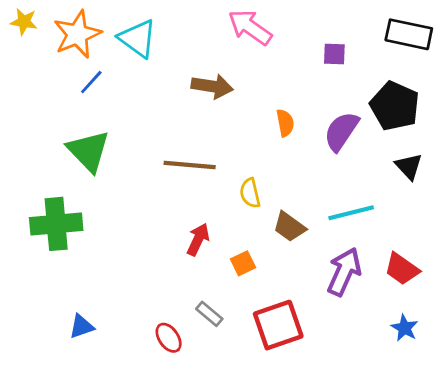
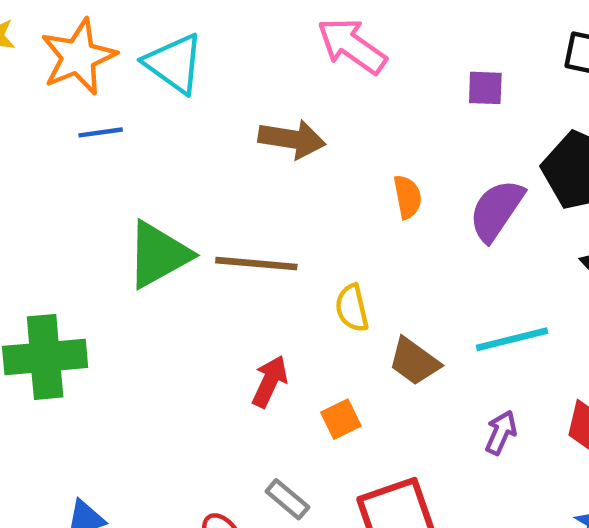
blue line: (91, 82) -> (101, 132), turned 40
green triangle: (88, 151) -> (158, 255), moved, turned 45
purple arrow: (344, 272) -> (501, 433), size x0.6

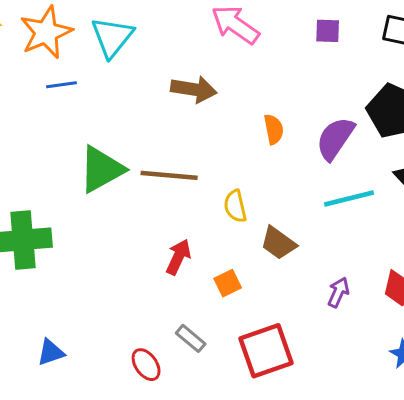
cyan triangle: (174, 63) -> (112, 37), turned 33
purple square: (485, 88) -> (328, 31), moved
cyan line: (512, 339) -> (349, 198), moved

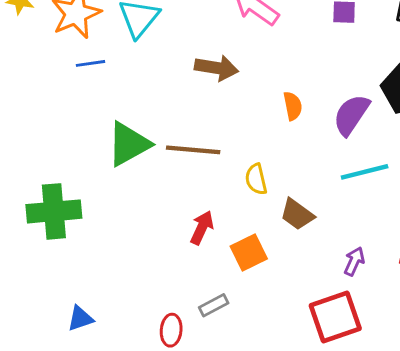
orange square: (228, 283) -> (249, 252), size x1.4
gray rectangle: (191, 338) -> (214, 305), turned -68
red square: (266, 351) -> (335, 317), moved
red ellipse: (146, 365) -> (171, 330), turned 40

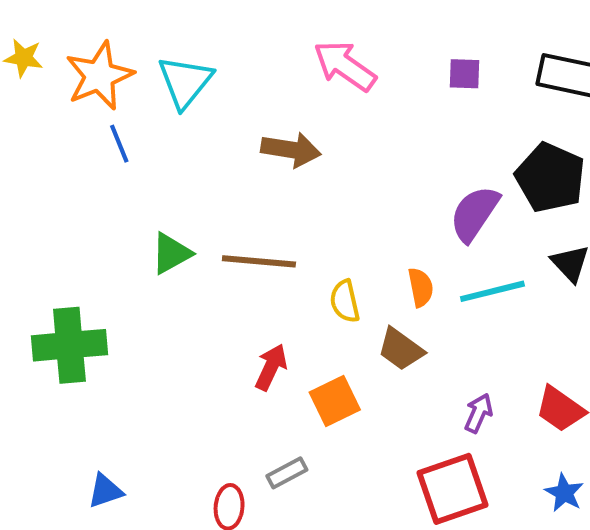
blue line: (91, 63) -> (119, 144), turned 76
orange semicircle: (293, 106) -> (421, 287), moved
green triangle: (129, 144) -> (171, 253), size x0.7

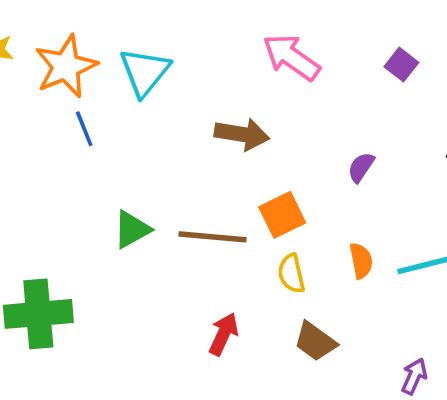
purple square: (465, 74) -> (401, 65), turned 36
purple semicircle: (474, 214) -> (361, 167), moved, size x0.6
brown trapezoid: (401, 349) -> (315, 341), moved
orange square: (335, 401) -> (282, 215), moved

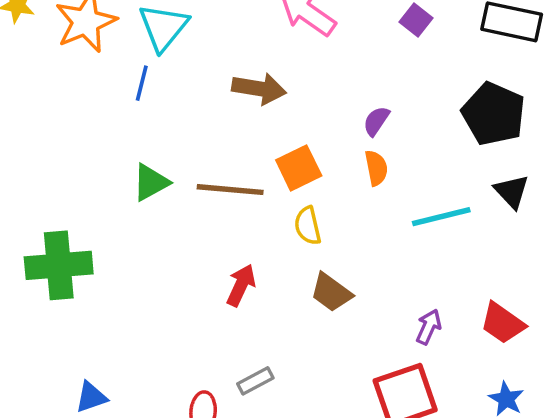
blue line: (84, 129) -> (142, 83), moved, turned 36
orange semicircle: (361, 261) -> (376, 168), moved

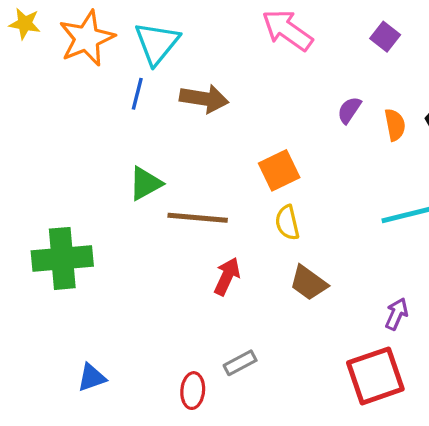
brown arrow: (259, 89) -> (204, 99), moved
purple semicircle: (376, 121) -> (349, 110), moved
orange semicircle: (376, 168) -> (395, 125), moved
brown line: (230, 190) -> (198, 218), moved

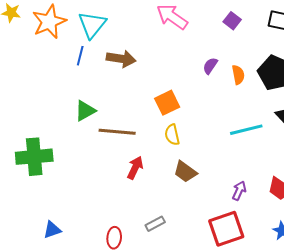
gray rectangle: (240, 363) -> (155, 224), moved

